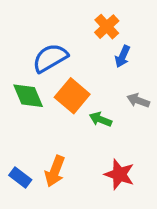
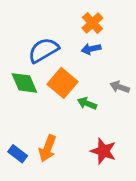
blue arrow: (122, 56) -> (91, 49), moved, turned 54

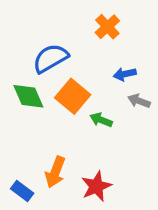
blue arrow: (91, 49) -> (125, 74), moved
red star: (103, 151) -> (96, 186), moved, turned 30
blue rectangle: (18, 154) -> (22, 191), moved

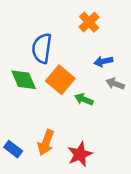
blue semicircle: (50, 58) -> (42, 48), turned -52
blue rectangle: (22, 191) -> (13, 149), moved

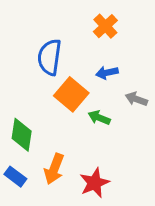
blue arrow: (103, 61) -> (107, 73), moved
green diamond: (24, 80) -> (22, 135), moved, turned 32

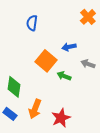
orange cross: (105, 26) -> (88, 17), moved
blue semicircle: (50, 57) -> (32, 23), moved, size x0.7

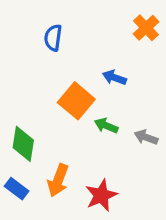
blue arrow: (69, 47) -> (114, 78), turned 32
gray arrow: (88, 64) -> (146, 137), moved

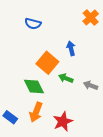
blue semicircle: (53, 38) -> (33, 24), turned -84
blue arrow: (114, 78) -> (71, 48), turned 56
green diamond: (23, 144) -> (34, 86), moved, turned -35

